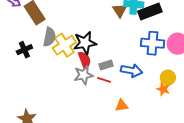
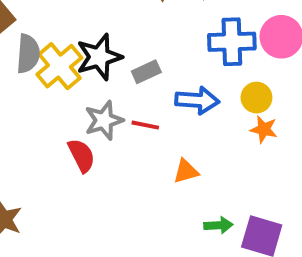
red semicircle: (85, 60) -> (81, 155), moved
gray rectangle: (106, 65) -> (146, 72), moved
yellow circle: (168, 78) -> (256, 98), moved

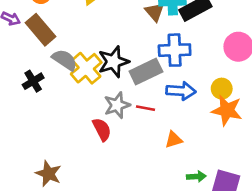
blue cross: (232, 42) -> (175, 50), moved
gray semicircle: (28, 54) -> (65, 60), turned -60
gray rectangle: (146, 72) -> (146, 72), size x1.6
orange star: (264, 129) -> (227, 110), size x1.6

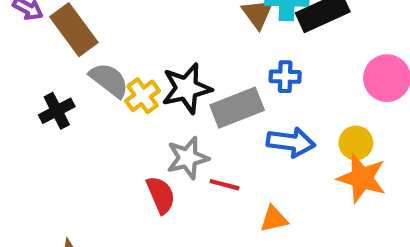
blue cross: (175, 50) -> (285, 77), size x0.6
yellow cross: (86, 68) -> (143, 96), size x0.7
red line: (146, 108) -> (225, 185), moved

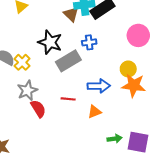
black star: (187, 88) -> (50, 42), moved, turned -30
blue arrow: (291, 142) -> (99, 86), moved
gray star: (188, 158) -> (27, 90), moved

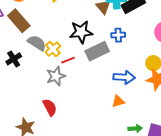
black star: (50, 42) -> (81, 32), turned -30
red line: (68, 99) -> (68, 60), moved, turned -32
red semicircle: (38, 109) -> (50, 107), moved

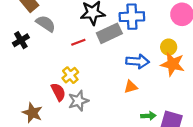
blue cross: (118, 35) -> (132, 17), size x1.6
yellow cross: (53, 49) -> (70, 75), moved
gray star: (56, 76) -> (78, 101), moved

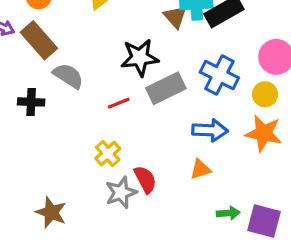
blue cross: (132, 17) -> (219, 75), moved, turned 30
black cross: (21, 40) -> (31, 102), turned 35
yellow circle: (169, 47) -> (265, 94), moved
red semicircle: (58, 92) -> (145, 179), moved

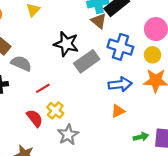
brown triangle: (175, 17) -> (99, 21), moved
black star: (140, 58) -> (66, 44), turned 30
red line: (119, 103) -> (43, 88), moved
red semicircle: (145, 179) -> (35, 118), moved

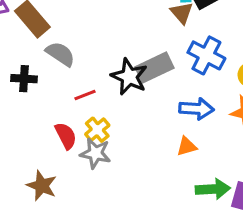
black star: (66, 44) -> (129, 77), moved
gray star: (68, 135) -> (95, 153), moved, turned 30
green arrow: (141, 137) -> (213, 189), size x1.5

